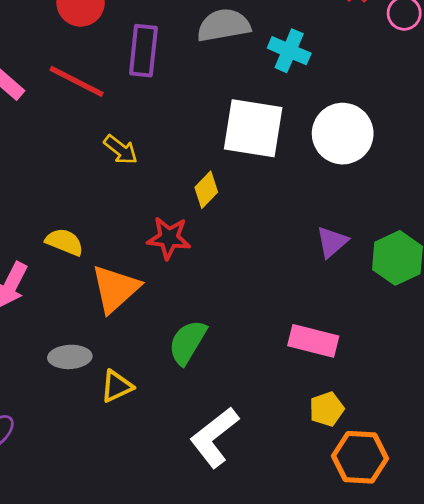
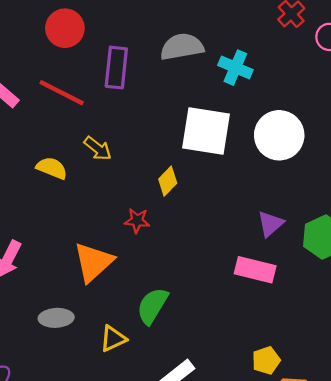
red star: (169, 238) -> (137, 221), size x0.7
yellow semicircle: (64, 242) -> (52, 168), moved
pink rectangle: (313, 341) -> (255, 270), moved
yellow triangle: (117, 386) -> (113, 339), moved

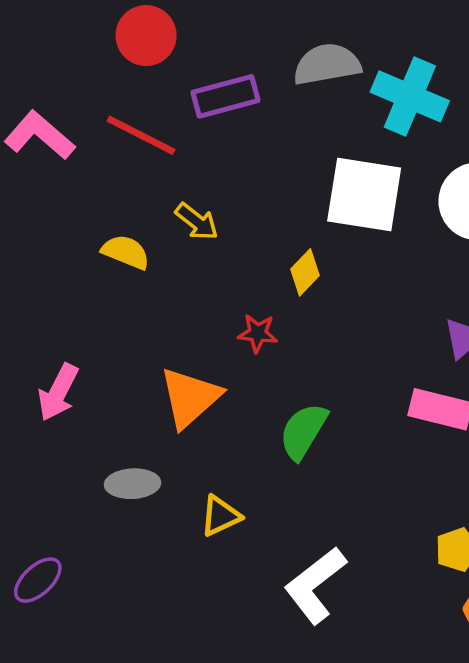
purple rectangle: (116, 68) -> (226, 96), turned 69
cyan cross: (235, 68) -> (410, 96), size x1.4
green semicircle: (152, 306) -> (303, 431), moved

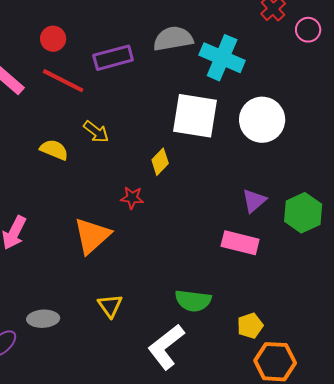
red circle: (146, 36) -> (53, 39), moved, size x0.7
green semicircle: (303, 431) -> (193, 301), moved, turned -114
gray ellipse: (133, 484) -> (43, 319), moved
yellow triangle: (220, 516) -> (110, 306), turned -40

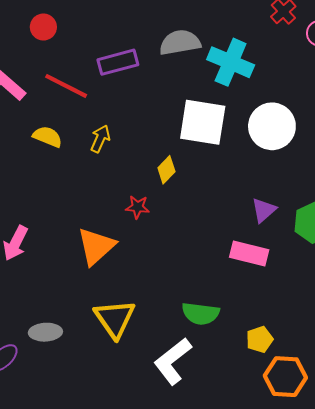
red circle: (53, 39) -> (43, 27), moved
yellow arrow: (96, 132) -> (100, 139), turned -104
yellow semicircle: (54, 150) -> (48, 137), moved
yellow triangle: (110, 306) -> (115, 319), size x1.6

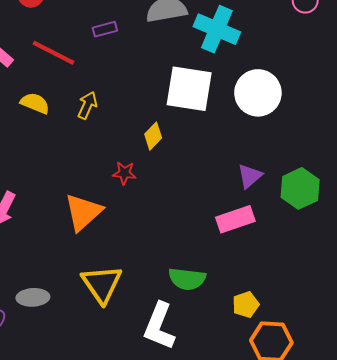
purple rectangle: (118, 62) -> (105, 29), size x0.6
pink rectangle: (249, 254) -> (235, 219), turned -33
white L-shape: (173, 361) -> (159, 326), turned -30

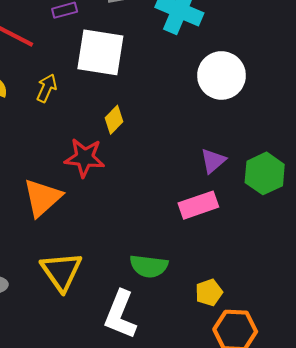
white square: (189, 89) -> (100, 52), moved
red star: (124, 173) -> (85, 158), size x1.6

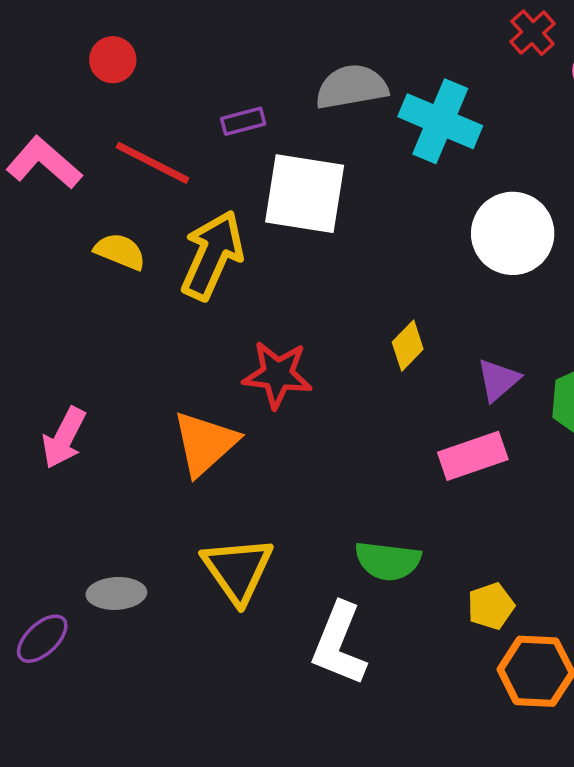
yellow arrow: (47, 88) -> (212, 255), size x1.8
yellow diamond: (114, 120) -> (408, 346), moved

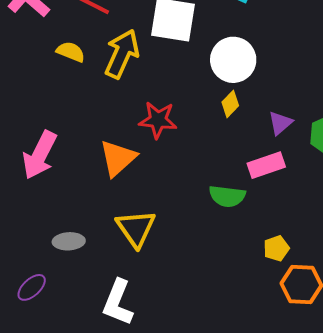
white circle: (513, 233) -> (233, 60), moved
pink arrow: (64, 438) -> (40, 155), size x1.4
green semicircle: (388, 561) -> (227, 196), moved
purple ellipse: (42, 639) -> (32, 287), moved
white L-shape: (339, 644) -> (118, 302), moved

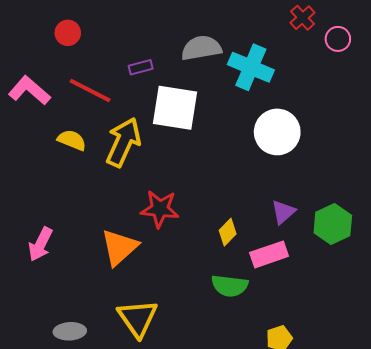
white circle: (233, 60) -> (277, 132), moved
yellow diamond: (230, 104) -> (228, 232), moved
pink arrow: (40, 155) -> (40, 244), size x0.7

